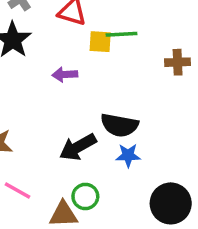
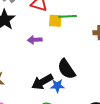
black semicircle: (119, 125) -> (66, 69), turned 45
blue star: (128, 155) -> (57, 86), moved

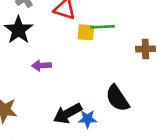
purple arrow: (35, 40) -> (41, 65), moved
black semicircle: (66, 69) -> (117, 98), moved

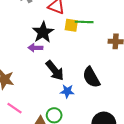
black star: (18, 30) -> (43, 32), moved
black arrow: (68, 113) -> (55, 71), moved, turned -105

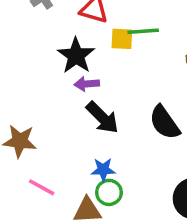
purple arrow: (35, 48) -> (87, 84), moved
blue star: (67, 91) -> (103, 170), moved

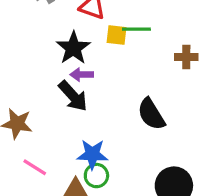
black arrow: (102, 118) -> (73, 96), moved
blue star: (103, 170) -> (92, 154), size x1.4

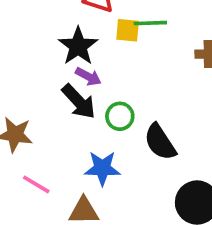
purple arrow: (82, 75) -> (88, 77), turned -150
black semicircle: (151, 114) -> (160, 142), moved
green circle: (96, 176) -> (120, 116), moved

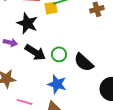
purple arrow: (88, 77) -> (10, 43), moved
blue star: (102, 168) -> (57, 84), turned 30

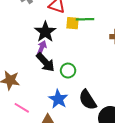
purple arrow: (10, 43) -> (42, 48), moved, turned -96
black semicircle: (84, 62) -> (88, 100), moved

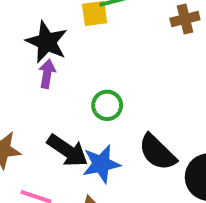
black arrow: (45, 62) -> (68, 151), moved
blue star: (58, 99) -> (101, 164), turned -30

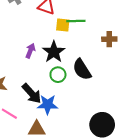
black star: (47, 42) -> (54, 52), moved
black semicircle: (157, 152) -> (82, 70), moved

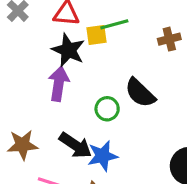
purple arrow: (30, 51) -> (59, 84), size x1.5
black star: (54, 52) -> (68, 50), moved

